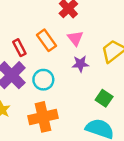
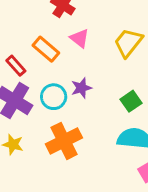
purple star: (80, 64) -> (81, 88), moved
green square: (104, 98) -> (131, 101), turned 35

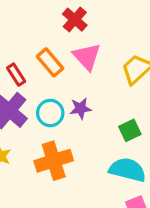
pink triangle: (80, 38) -> (87, 57), size x1.4

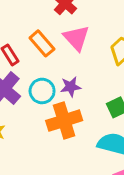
orange cross: (54, 161) -> (64, 121), moved

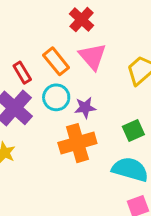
cyan circle: (42, 91) -> (56, 97), moved

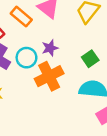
cyan circle: (56, 97) -> (26, 58), moved

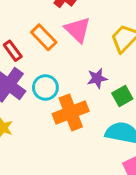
purple star: (50, 48) -> (97, 78), moved

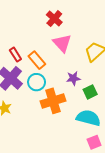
orange rectangle: (44, 37) -> (37, 60), moved

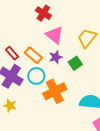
purple star: (73, 78) -> (56, 57), moved
green square: (90, 92) -> (75, 63), moved

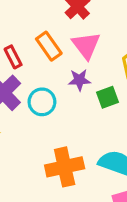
orange rectangle: (33, 55) -> (49, 46), moved
orange cross: (55, 91) -> (65, 167), moved

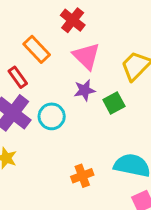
orange rectangle: (49, 46) -> (37, 49), moved
orange cross: (65, 167) -> (82, 176), size x0.6

